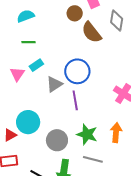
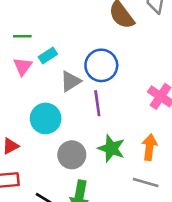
green line: (28, 42) -> (22, 36), moved
cyan circle: (28, 122) -> (46, 118), moved
gray line: (93, 159) -> (146, 182), moved

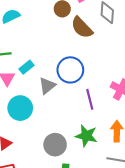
purple line: (97, 103) -> (90, 99), moved
cyan circle: (46, 118) -> (20, 108), moved

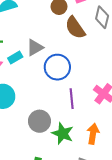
gray triangle: (47, 86) -> (35, 48), moved
gray circle: (55, 145) -> (39, 121), moved

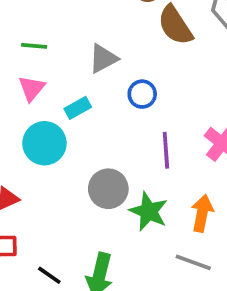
cyan rectangle: (15, 58) -> (78, 108), moved
blue circle: (57, 67) -> (142, 94), size x0.6

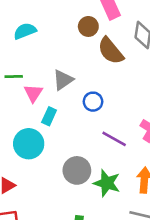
pink triangle: (32, 88) -> (33, 93), moved
cyan rectangle: (78, 108) -> (49, 116), turned -30
purple line: (166, 150) -> (114, 139), turned -50

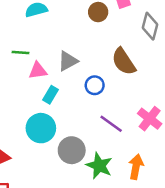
brown semicircle: (111, 51) -> (124, 62), moved
pink triangle: (33, 93) -> (38, 71), turned 42
cyan circle: (29, 144) -> (41, 128), moved

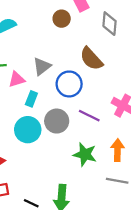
blue circle: (95, 85) -> (69, 84), size x1.5
gray circle: (72, 150) -> (57, 121), moved

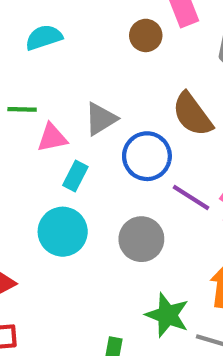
purple line: (89, 116) -> (191, 198), moved
gray circle: (57, 121) -> (141, 239), moved
green star: (85, 154) -> (167, 315), moved

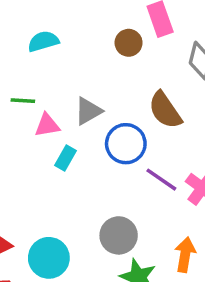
cyan circle: (63, 232) -> (49, 258), moved
gray circle: (141, 239) -> (119, 235), moved

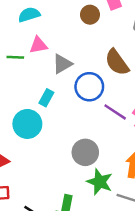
pink triangle: (47, 125) -> (38, 45), moved
cyan circle: (49, 258) -> (27, 124), moved

